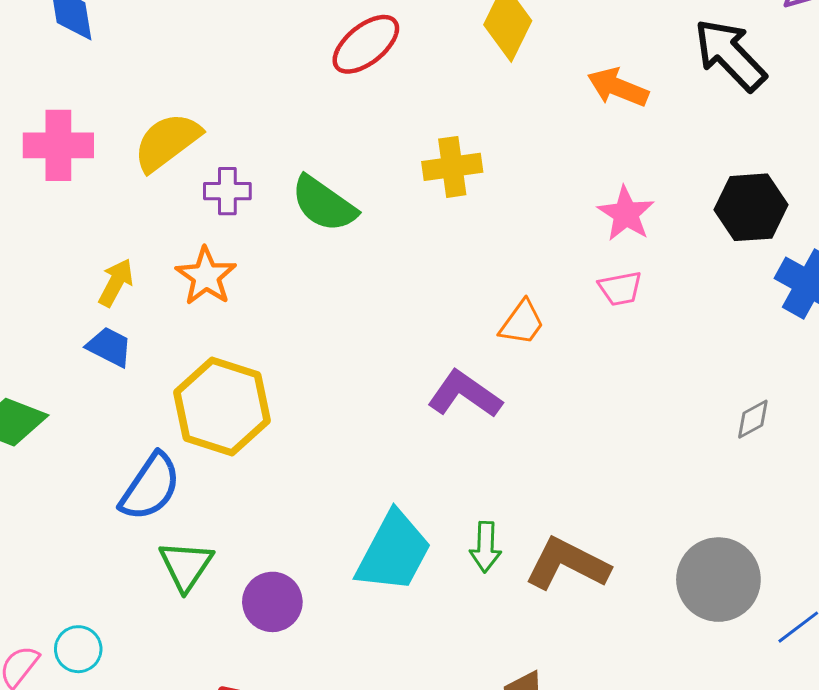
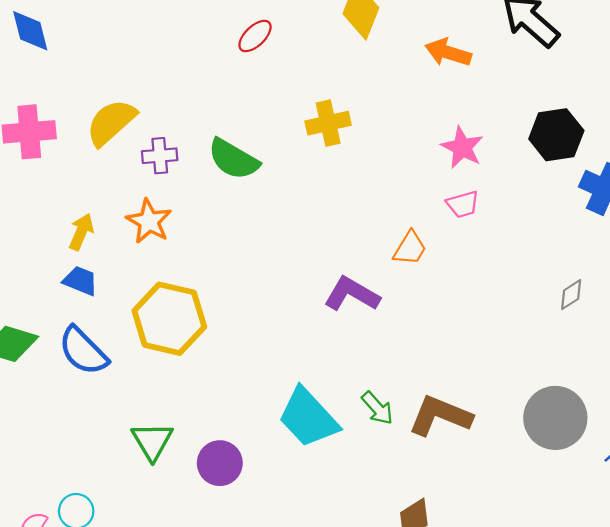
red ellipse: (366, 44) -> (255, 36), size x0.7
orange trapezoid: (522, 323) -> (410, 248), moved
blue semicircle: (150, 487) -> (83, 351), moved, turned 106
green arrow: (486, 547) -> (377, 408), turned -39
cyan trapezoid: (394, 552) -> (308, 418), turned 114

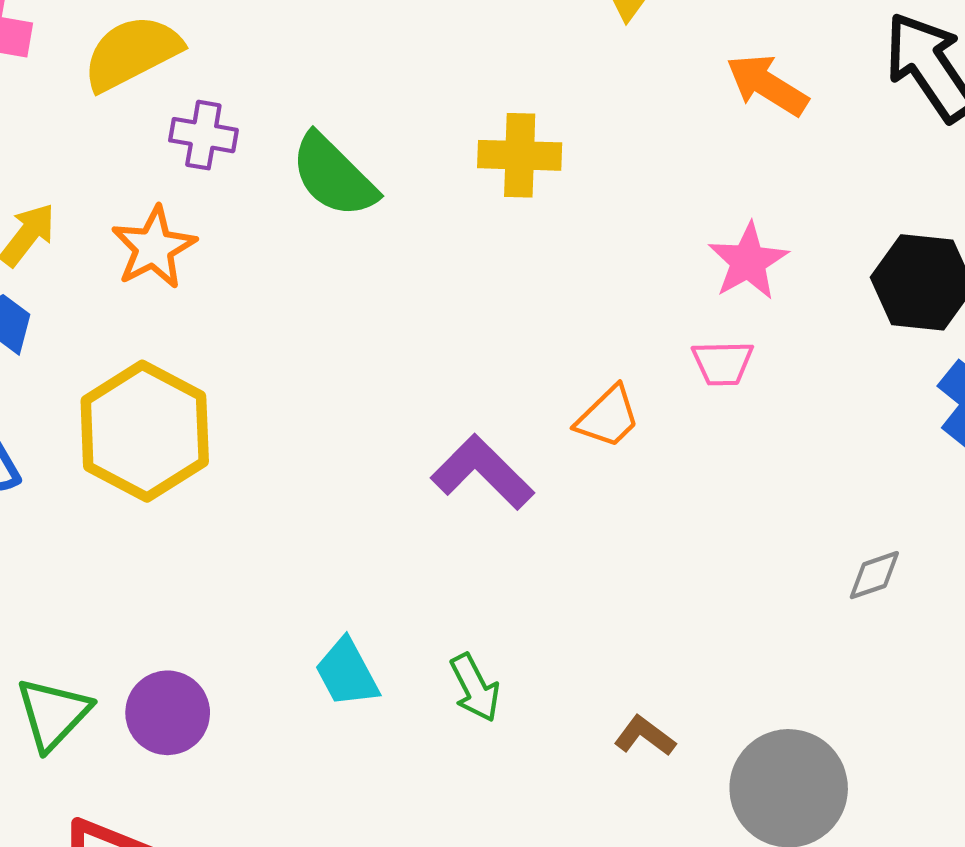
brown L-shape: (440, 416) -> (645, 736), moved, size x0.5
cyan trapezoid: (308, 418) -> (347, 673), size x0.6
green triangle: (152, 441) -> (53, 714), moved

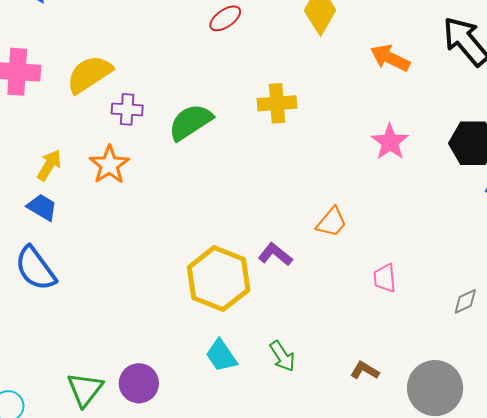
green semicircle: (334, 176) -> (190, 122), turned 108
pink trapezoid: (723, 363) -> (385, 278), moved, turned 92
yellow hexagon: (145, 431) -> (219, 279), moved
purple L-shape: (482, 472) -> (275, 254), size x0.7
gray diamond: (874, 575) -> (465, 301), moved

